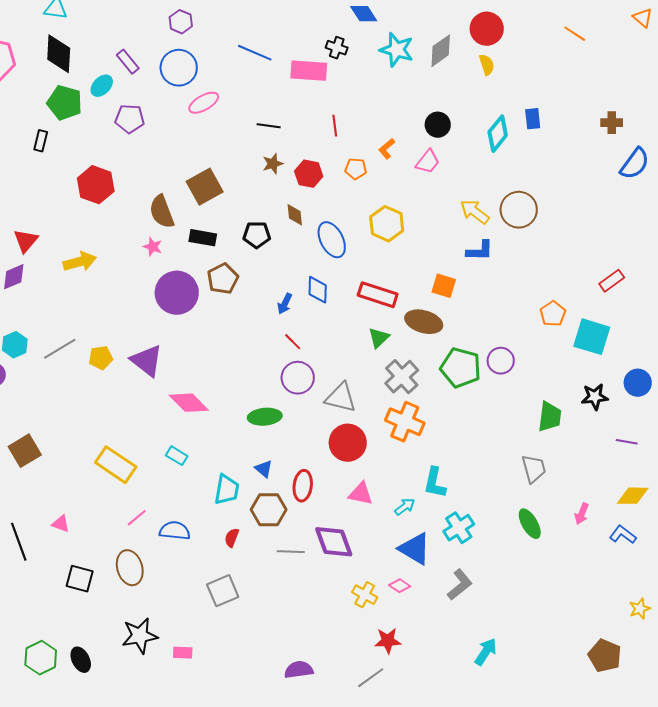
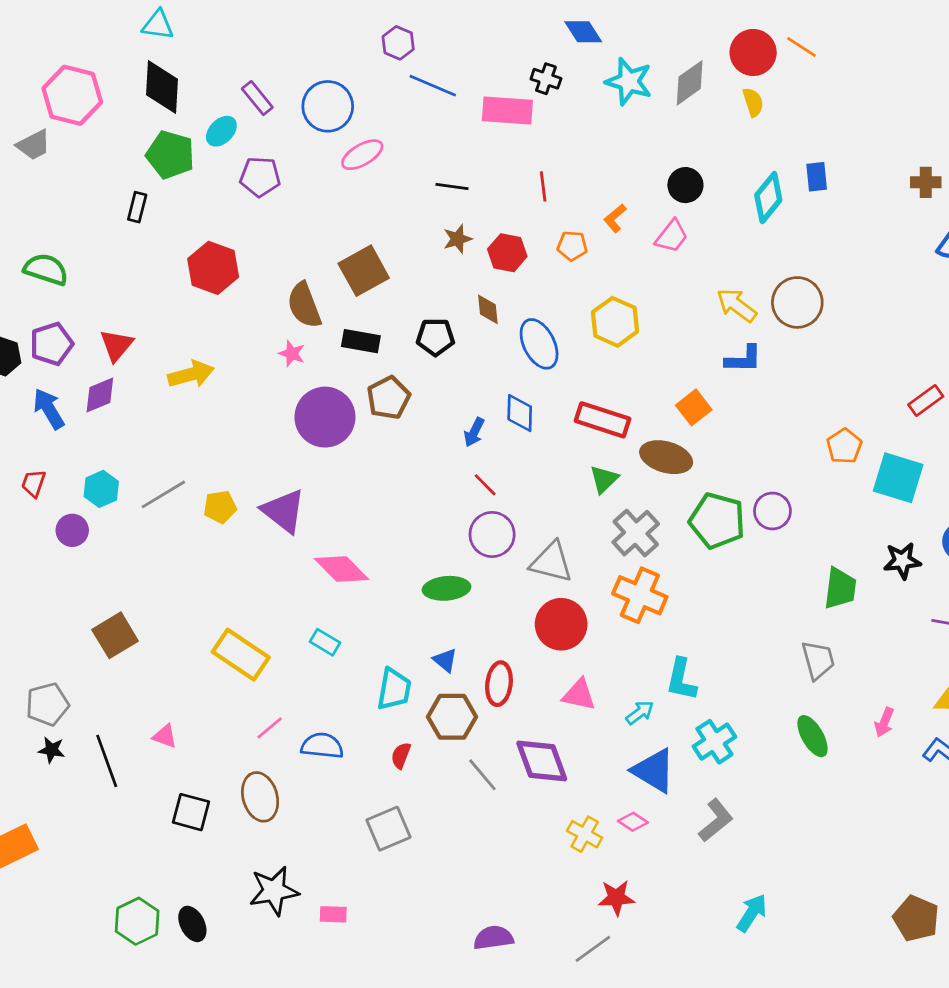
purple hexagon: (181, 22) -> (398, 43), moved
orange line: (575, 34) -> (801, 47), moved
orange square: (444, 286) -> (694, 407), turned 35
gray line: (291, 552) -> (482, 775), turned 48

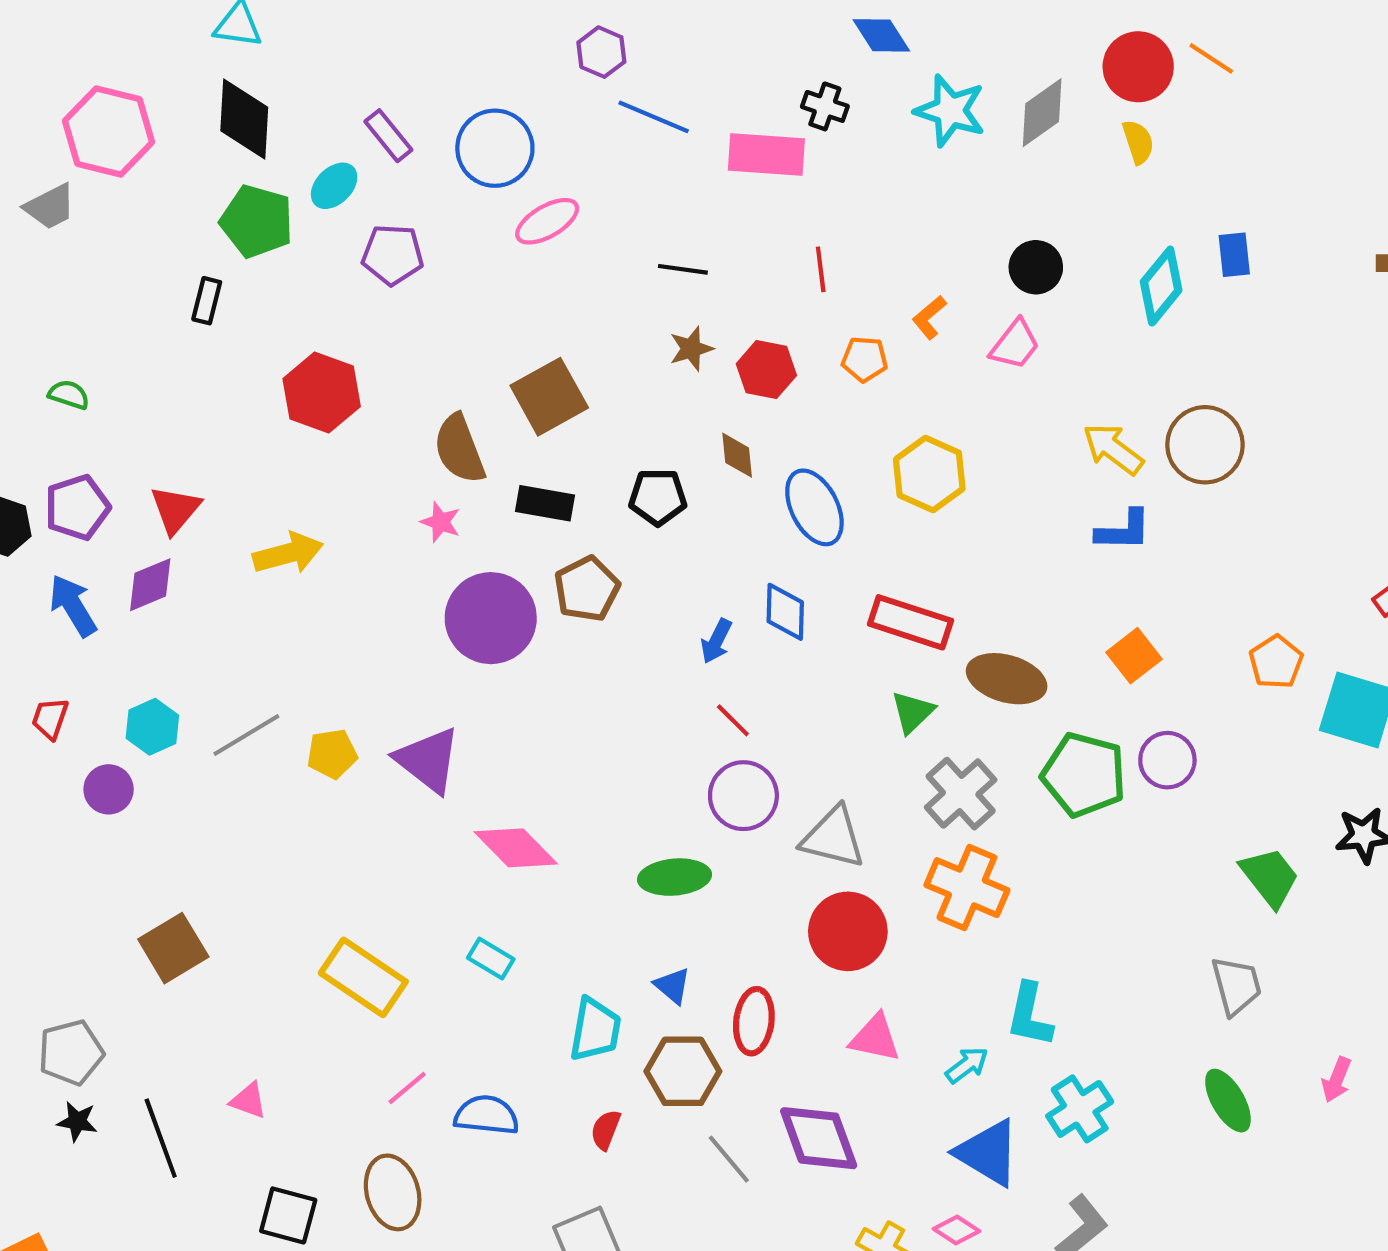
green semicircle: (46, 269) -> (69, 395), size x0.6
orange square: (694, 407) -> (1134, 656), moved
green trapezoid: (840, 588) -> (1270, 877), turned -45

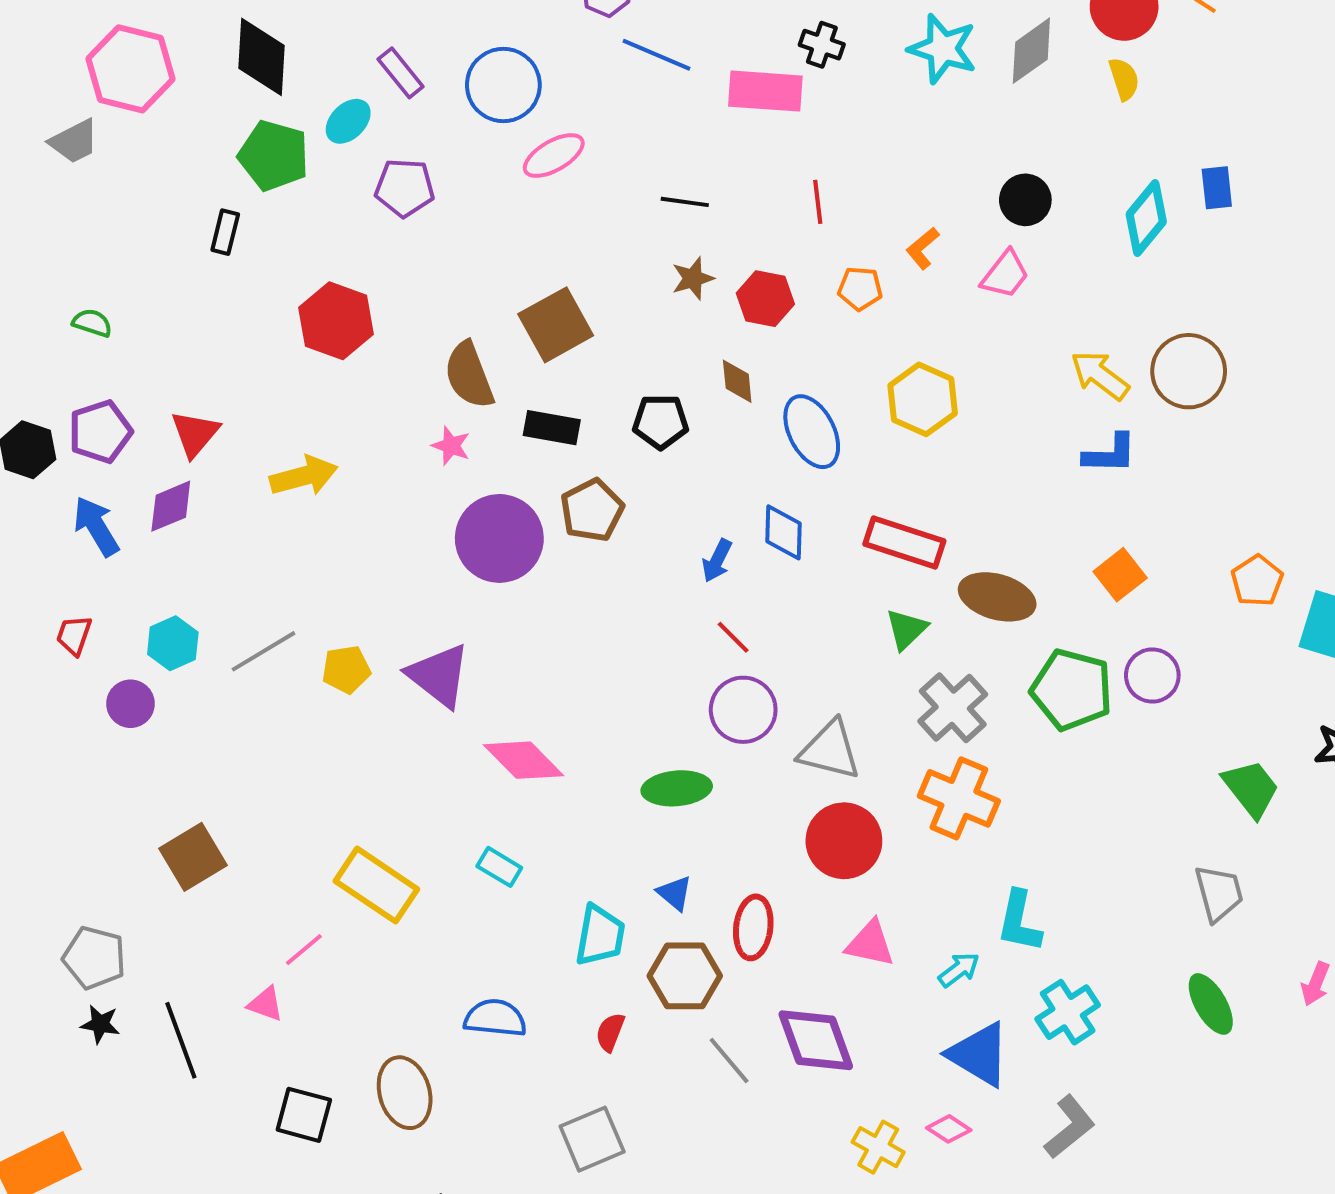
gray pentagon: (71, 1053) -> (94, 958), turned 30
pink line: (407, 1088) -> (304, 950), moved

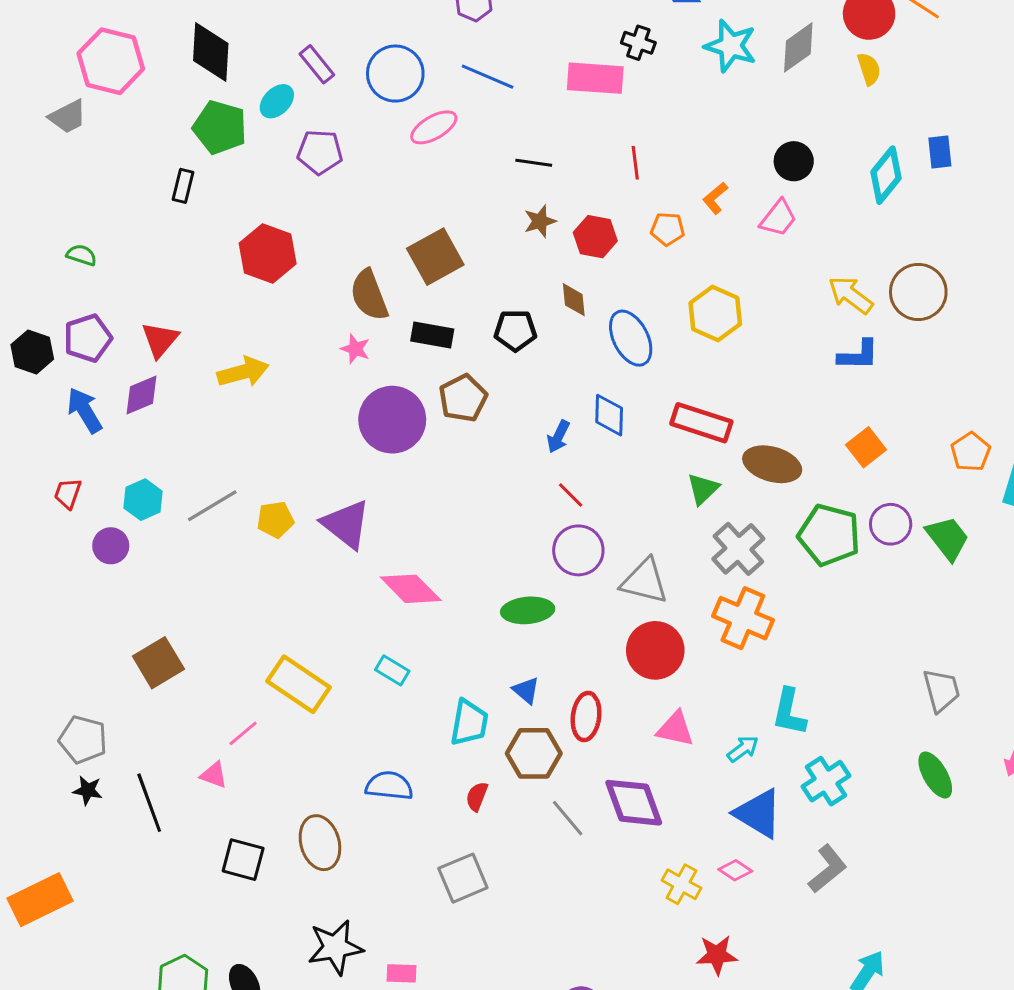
blue line: (657, 55) -> (488, 77), moved
green trapezoid: (1251, 788) -> (948, 538), moved

